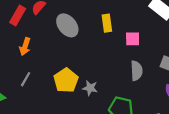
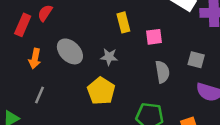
gray ellipse: (67, 25) -> (70, 51), moved
yellow pentagon: (66, 80) -> (101, 91), moved
gray star: (90, 88) -> (109, 57), moved

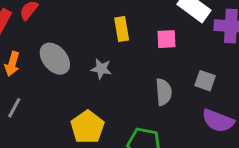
pink square: (154, 37) -> (167, 39), moved
yellow pentagon: (101, 91) -> (87, 127), moved

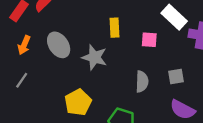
gray star: (101, 69) -> (95, 57), size x1.5
gray square: (205, 81) -> (176, 76), turned -35

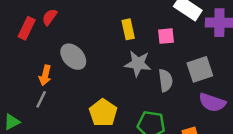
orange arrow: (24, 45) -> (45, 75), moved
gray star: (95, 57) -> (138, 64), moved
gray square: (176, 76) -> (200, 69), size x1.5

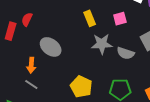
gray semicircle: (166, 80) -> (126, 53), turned 126
gray line: (41, 99) -> (31, 84), turned -72

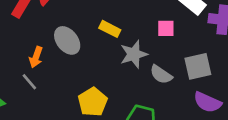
yellow rectangle: (90, 18) -> (110, 29), moved, turned -56
gray star: (102, 44) -> (134, 54), turned -30

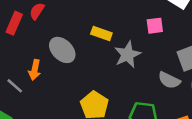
gray semicircle: (161, 75) -> (169, 80), moved
gray line: (29, 82) -> (15, 86), moved

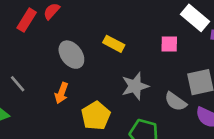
gray star: (128, 55) -> (135, 86), moved
orange arrow: (35, 70) -> (61, 93), moved

